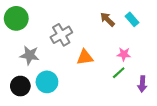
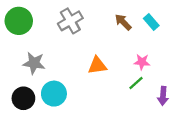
gray cross: (61, 35) -> (70, 21), moved

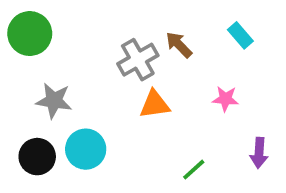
gray cross: (70, 21) -> (138, 60), moved
brown arrow: (123, 22) -> (179, 45), moved
green line: (136, 83) -> (194, 170), moved

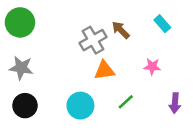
gray star: (54, 101) -> (21, 68), moved
cyan circle: (86, 149) -> (80, 106), moved
green line: (194, 170) -> (126, 102), moved

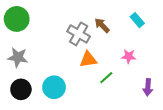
gray cross: (93, 40) -> (79, 34), turned -30
green line: (126, 102) -> (106, 78), moved
cyan circle: (80, 106) -> (54, 87), moved

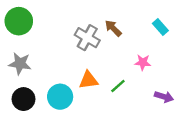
cyan rectangle: (137, 20) -> (160, 27), moved
orange triangle: (88, 60) -> (88, 80), moved
purple arrow: (148, 87) -> (164, 97), turned -77

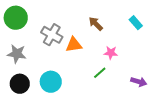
gray cross: (87, 38) -> (52, 35), moved
pink star: (143, 62) -> (111, 53), moved
orange triangle: (88, 80) -> (74, 45), moved

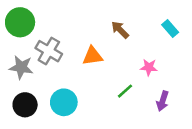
gray cross: (52, 35) -> (49, 51), moved
pink star: (111, 53) -> (149, 67), moved
purple arrow: (139, 82) -> (163, 101), moved, turned 91

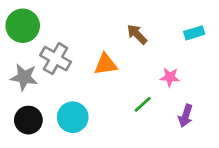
cyan rectangle: (170, 29) -> (194, 33), turned -66

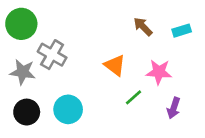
brown arrow: (137, 34) -> (143, 27), moved
orange triangle: (106, 64) -> (115, 65), moved, turned 45
pink star: (170, 77) -> (159, 72), size x1.4

